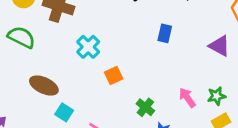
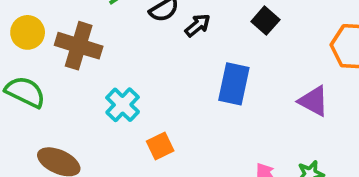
blue rectangle: (165, 33) -> (234, 84), size x1.5

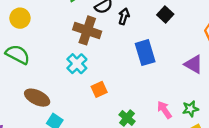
black arrow: (198, 25) -> (124, 16), turned -35
brown cross: (79, 46) -> (87, 30), moved
blue rectangle: (234, 84) -> (145, 53), turned -30

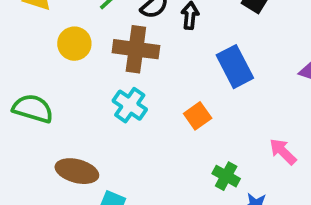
yellow circle: (20, 18) -> (74, 44), moved
orange square: (99, 89) -> (198, 116), moved

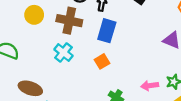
blue rectangle: (235, 67) -> (107, 31), moved, turned 40
pink arrow: (283, 152) -> (150, 86), turned -56

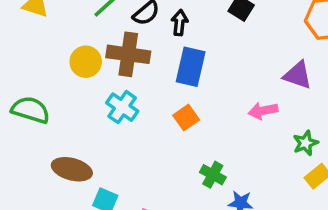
yellow circle: (34, 15) -> (86, 62), moved
pink arrow: (150, 86) -> (263, 111), moved

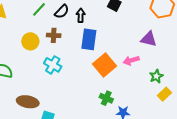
brown cross: (128, 54) -> (54, 35), size x0.6
orange square: (186, 118) -> (105, 65), moved, size x1.6

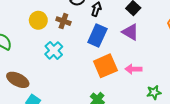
purple triangle: (149, 39) -> (130, 32), moved

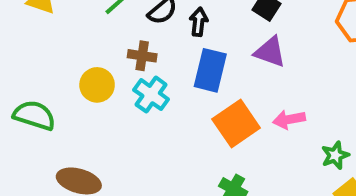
yellow circle: (38, 20) -> (97, 85), moved
cyan cross: (54, 50) -> (151, 95), moved

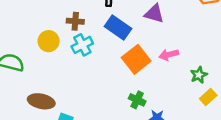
blue rectangle: (210, 70) -> (118, 27), turned -65
cyan cross: (151, 95) -> (82, 45), turned 30

